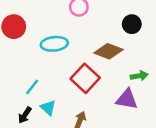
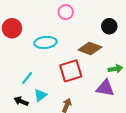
red square: (85, 78) -> (71, 71), turned 30
cyan triangle: (48, 108) -> (40, 95), turned 40
black arrow: (25, 115) -> (21, 101), turned 80

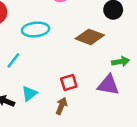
red square: (71, 71) -> (69, 82), moved, size x0.6
cyan line: (27, 78) -> (13, 60), moved

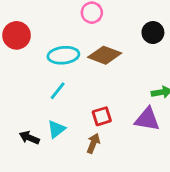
brown diamond: (90, 37) -> (105, 55), moved
cyan line: (13, 60) -> (58, 91), moved

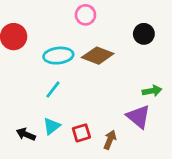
red square: (102, 116) -> (81, 133), moved
purple triangle: (147, 119) -> (138, 117), turned 30
brown arrow: (93, 143) -> (110, 140), moved

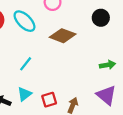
cyan ellipse: (58, 56) -> (24, 21), moved, turned 50
purple triangle: (138, 117) -> (106, 95), moved

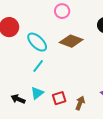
cyan ellipse: (24, 21) -> (37, 42), moved

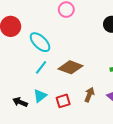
brown diamond: (71, 41) -> (70, 67), moved
brown arrow: (80, 103) -> (89, 95), moved

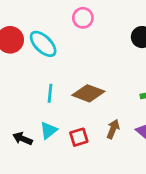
cyan ellipse: (40, 42) -> (43, 44), moved
cyan line: (41, 67) -> (50, 93), turned -32

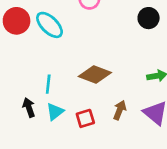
cyan line: (50, 93) -> (48, 84), moved
black arrow: (23, 139) -> (29, 107), moved, turned 48

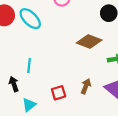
brown diamond: (95, 74) -> (89, 42), moved
cyan triangle: (55, 112) -> (29, 105), moved

